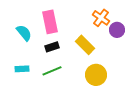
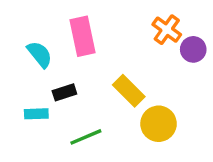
yellow rectangle: (85, 45) -> (129, 91), moved
black rectangle: (52, 47) -> (64, 92), moved
green line: (52, 71) -> (86, 137), moved

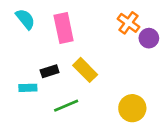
cyan semicircle: (40, 54) -> (25, 19), moved
yellow rectangle: (129, 91) -> (85, 70), moved
yellow circle: (159, 124) -> (132, 108), moved

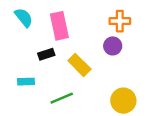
orange cross: (128, 23) -> (120, 21), turned -36
purple circle: (149, 38) -> (113, 46), moved
black rectangle: (50, 71) -> (46, 54), moved

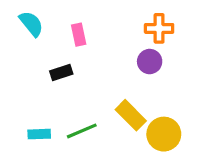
pink rectangle: (59, 26) -> (79, 35), size x0.6
yellow rectangle: (79, 65) -> (131, 115), moved
cyan rectangle: (26, 82) -> (39, 134), moved

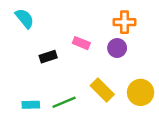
pink rectangle: (79, 35) -> (81, 43), moved, turned -56
yellow circle: (164, 134) -> (141, 92), moved

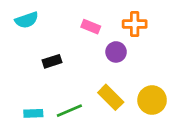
cyan semicircle: (25, 18) -> (27, 20), turned 110
pink rectangle: (81, 43) -> (91, 27), moved
purple circle: (117, 48) -> (116, 52), moved

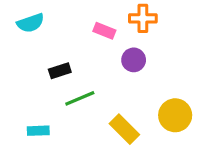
orange cross: (135, 24) -> (143, 18), moved
yellow rectangle: (111, 97) -> (124, 129), moved
green line: (69, 111) -> (80, 98), moved

